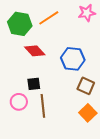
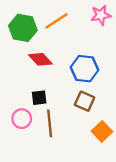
brown square: (86, 86) -> (85, 101), moved

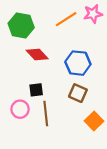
orange line: (57, 21) -> (66, 19), moved

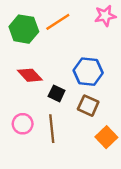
orange line: (66, 19) -> (58, 22), moved
red diamond: (37, 55) -> (30, 75), moved
black square: (36, 90) -> (57, 93), moved, turned 32

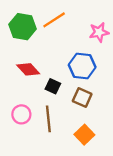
pink star: (105, 16) -> (99, 32), moved
orange square: (106, 137) -> (84, 135), moved

